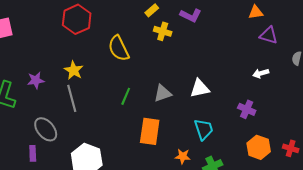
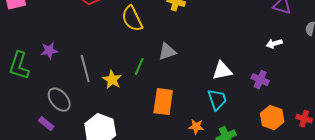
yellow star: (74, 70) -> (112, 80), moved
white triangle: (200, 88) -> (222, 71), moved
gray triangle: (163, 93) -> (167, 52), moved
purple rectangle: (33, 153) -> (46, 124), turned -49

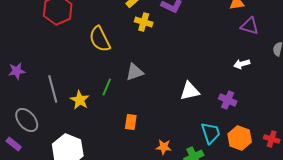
cyan trapezoid: (217, 100) -> (211, 133), moved
orange rectangle: (163, 102) -> (131, 122), size x0.6

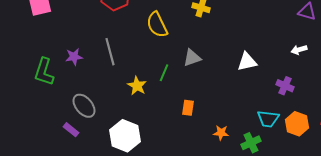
gray line: (53, 89) -> (110, 52), moved
white triangle: (190, 91) -> (247, 62), moved
cyan trapezoid: (211, 133) -> (268, 119), turned 115

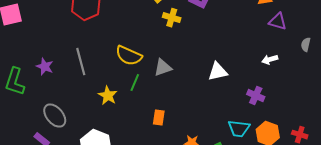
yellow semicircle: (157, 25) -> (129, 56), moved, turned -40
purple star: (74, 57) -> (45, 67), turned 30

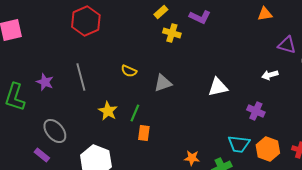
purple triangle: (278, 22) -> (287, 45), moved
yellow semicircle: (129, 56) -> (129, 71), size x0.6
green line: (135, 83) -> (135, 113), moved
orange rectangle: (159, 118) -> (144, 133), moved

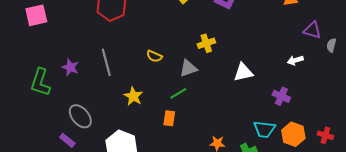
yellow cross: (172, 33) -> (206, 43), moved, turned -36
green line: (135, 113) -> (178, 93), moved, turned 36

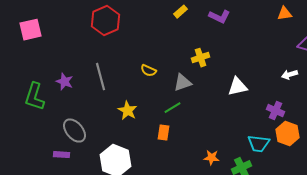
orange hexagon: (293, 134) -> (288, 134), moved
purple rectangle: (67, 140) -> (62, 155), turned -35

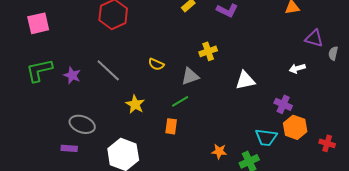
gray line: (100, 77) -> (108, 70), turned -32
green L-shape: (34, 97) -> (39, 70), moved, turned 60
gray ellipse: (74, 131) -> (82, 124), turned -30

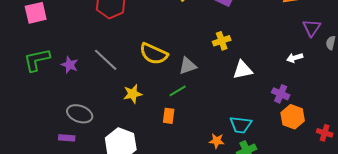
purple triangle: (314, 38) -> (312, 28), turned 48
yellow cross: (208, 51) -> (222, 41), moved
yellow semicircle: (156, 64) -> (154, 54), size x1.8
yellow star: (135, 104) -> (133, 94), turned 30
cyan trapezoid: (266, 137) -> (241, 125), moved

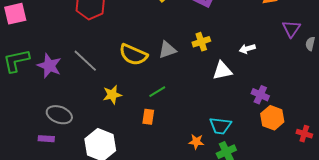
white arrow: (295, 58) -> (247, 49), moved
purple star: (70, 65) -> (49, 66), size x1.4
gray triangle: (188, 66) -> (167, 50), moved

